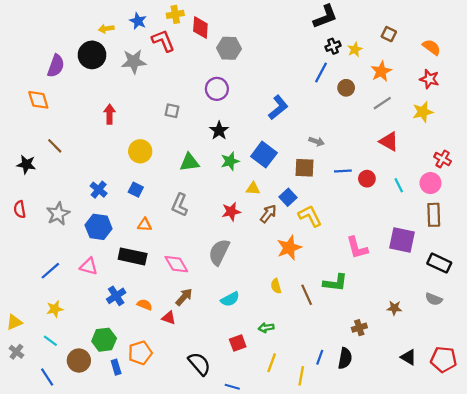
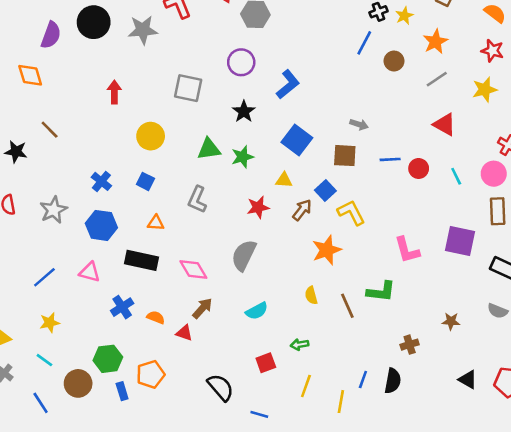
blue L-shape: (278, 107) -> (288, 84), moved
gray square: (172, 111) -> (188, 88), size x1.6
green star: (230, 161) -> (243, 157), moved

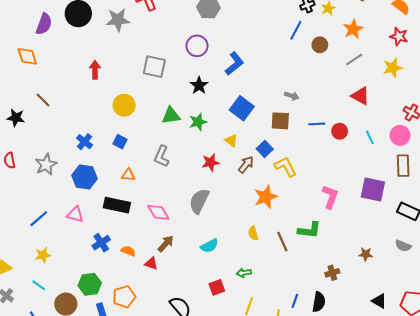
yellow triangle: (284, 180) -> (231, 141), turned 32
pink L-shape: (407, 250) -> (330, 197), turned -145

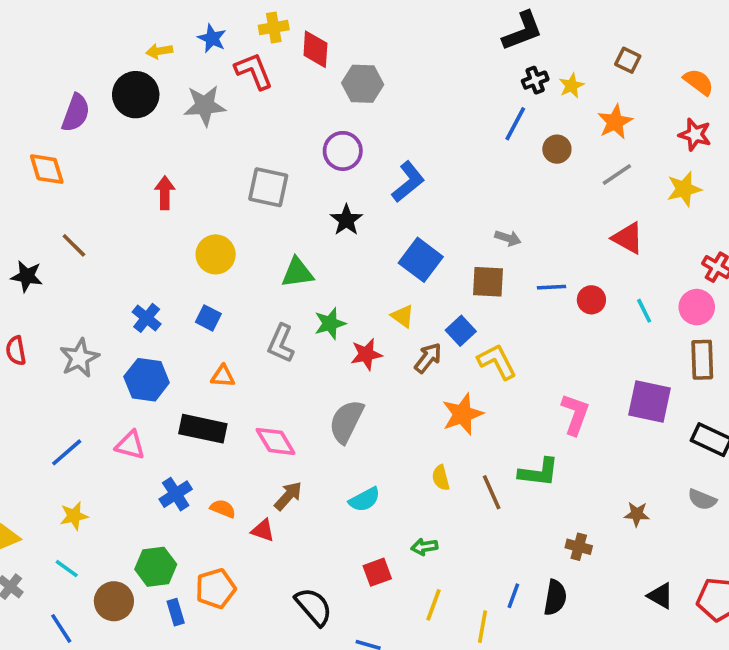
green star: (198, 122) -> (330, 323), moved
brown cross: (332, 273) -> (579, 547), turned 32

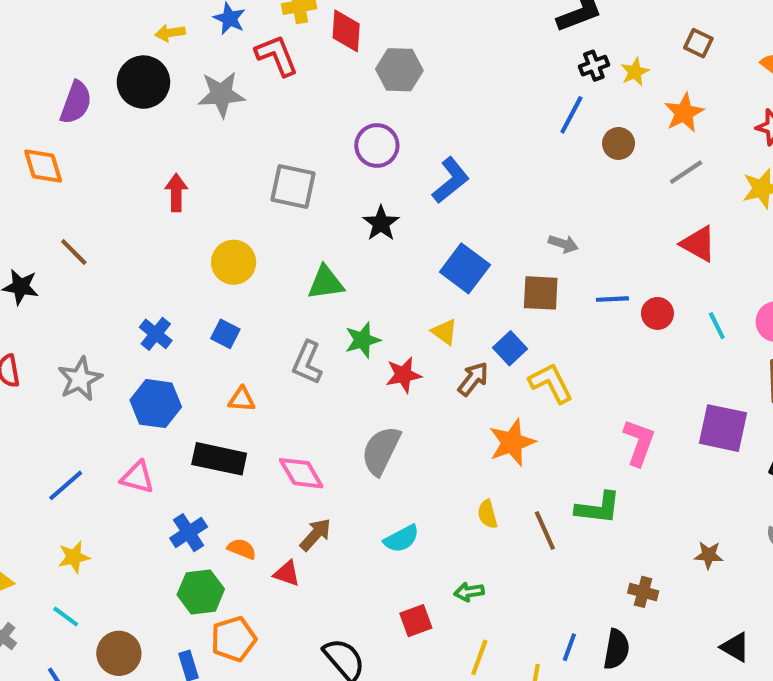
green hexagon: (156, 567) -> (201, 592), moved

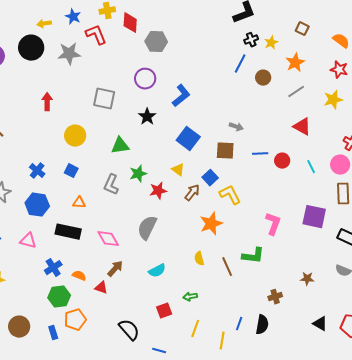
brown cross: (643, 592) -> (275, 297), turned -32

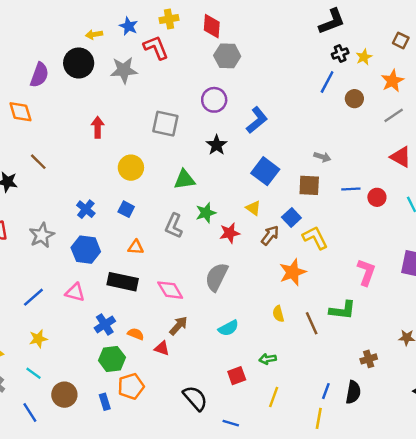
red diamond: (130, 23) -> (212, 26), moved
yellow line: (222, 341) -> (319, 418), moved

